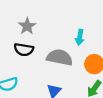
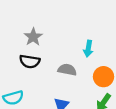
gray semicircle: (60, 57) -> (67, 70), size x0.7

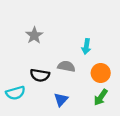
black semicircle: (30, 61) -> (40, 75), moved

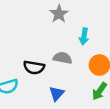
gray star: (34, 35) -> (59, 14), moved

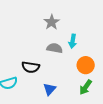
gray semicircle: (63, 58) -> (55, 48), moved

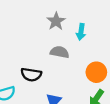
cyan arrow: (73, 41) -> (81, 32), moved

